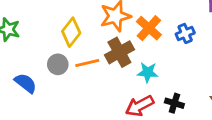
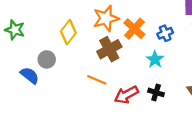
orange line: (87, 63) -> (97, 80), moved, turned 36
gray circle: (58, 64) -> (47, 59), moved
cyan star: (148, 72) -> (155, 59), moved, turned 30

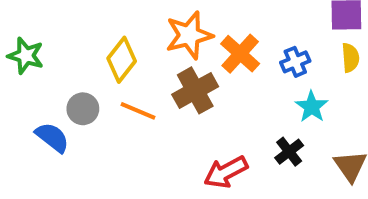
cyan star: (155, 59) -> (312, 107), moved
orange line: (97, 80) -> (138, 111), moved
black cross: (156, 92) -> (289, 152), moved, turned 35

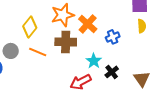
blue cross: (295, 62) -> (113, 37), moved
brown cross: (195, 90) -> (66, 42), turned 30
cyan star: (312, 107) -> (94, 61), moved

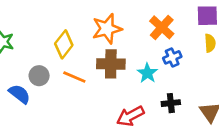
orange cross: (88, 24) -> (162, 27), moved
cyan star: (94, 61) -> (147, 73), moved
black cross: (112, 72) -> (171, 103), turned 32

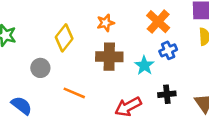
orange star: (107, 29) -> (106, 23), size x0.6
orange line: (74, 77) -> (74, 93), moved
blue semicircle: (20, 94) -> (22, 106), moved

